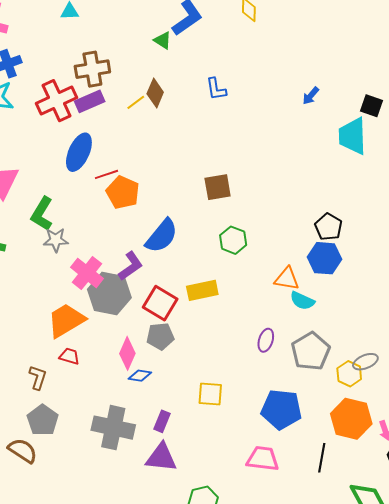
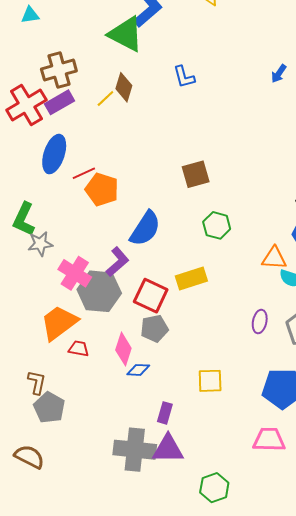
green triangle: (163, 40) -> (126, 34), size x2.0
red trapezoid: (69, 356) -> (79, 349), moved
gray pentagon: (43, 420) -> (49, 408), moved
gray cross: (113, 428) -> (135, 450), moved

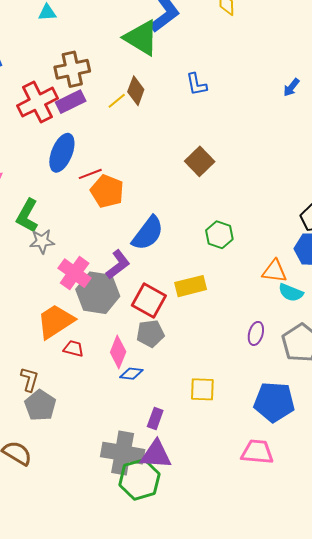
brown square: (196, 174) -> (200, 161), moved, turned -32
green hexagon: (214, 488) -> (139, 479), moved, size x1.4

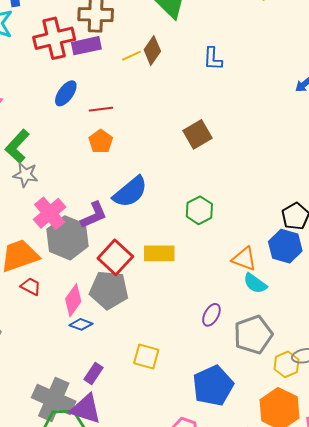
blue ellipse: (62, 153) -> (66, 93), size x0.7
red line: (90, 174) -> (101, 109), moved
orange pentagon: (107, 191) -> (101, 141), size x0.7
gray pentagon: (150, 334) -> (109, 290), size x1.4
blue pentagon: (274, 402) -> (213, 386), turned 30

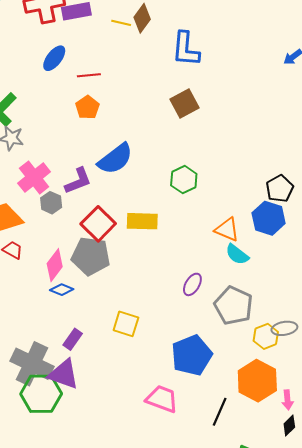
yellow line: (131, 56) -> (121, 23), turned 36
blue L-shape: (213, 59) -> (186, 49), moved, size x1.5
gray hexagon: (67, 238) -> (51, 203), size x0.5
gray pentagon: (253, 335) -> (233, 306), turned -30

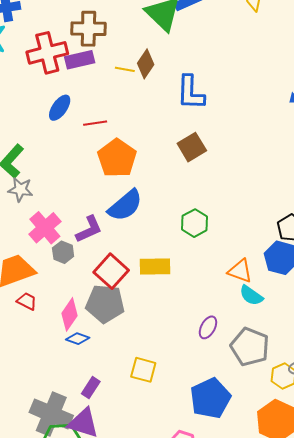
orange pentagon: (87, 107) -> (117, 158), moved, size x1.6

